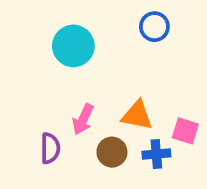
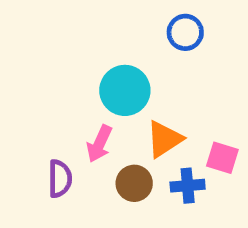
cyan circle: (73, 46) -> (125, 90), moved
orange triangle: (137, 115) -> (164, 139), turned -44

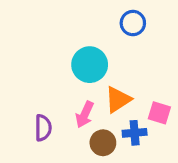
pink arrow: (99, 144) -> (85, 114), moved
brown circle: (134, 183) -> (103, 143), moved

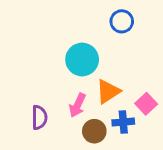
pink square: (159, 113) -> (146, 104), turned 30

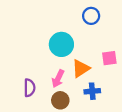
pink square: (146, 104) -> (109, 58), moved, turned 35
brown circle: (94, 131) -> (60, 100), moved

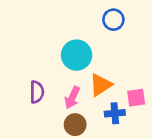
pink square: (109, 58) -> (136, 98), moved
purple semicircle: (29, 88) -> (37, 92), moved

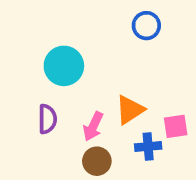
cyan circle: (77, 55) -> (64, 66), moved

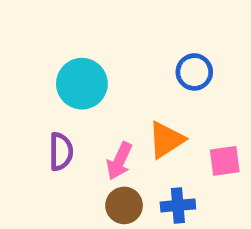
blue circle: (146, 26) -> (194, 72), moved
blue cross: (148, 147) -> (178, 205), moved

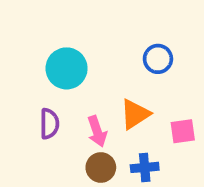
pink arrow: (119, 161) -> (97, 131), turned -44

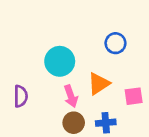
cyan circle: (67, 68) -> (60, 61), moved
purple semicircle: (49, 124) -> (21, 96), moved

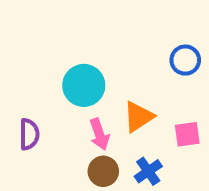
blue circle: (115, 43) -> (185, 60), moved
blue cross: (106, 123) -> (148, 171), turned -30

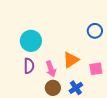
cyan circle: (84, 85) -> (31, 41), moved
purple semicircle: (29, 134) -> (29, 66), moved

